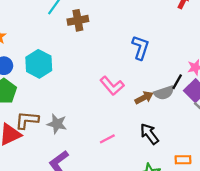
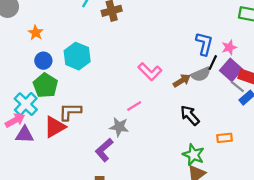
blue L-shape: (140, 48) -> (204, 44), moved
gray star: (57, 124) -> (119, 127), moved
pink line: (107, 139) -> (134, 106), moved

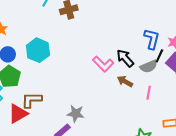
brown arrow: (182, 81) -> (125, 81), moved, turned -119
pink line: (134, 106) -> (149, 93), moved, turned -48
black arrow: (190, 115) -> (125, 58), moved

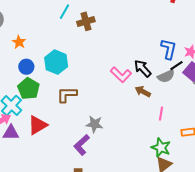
black line: (159, 56) -> (176, 66), turned 32
pink line: (149, 93) -> (161, 114), moved
brown L-shape: (32, 100) -> (67, 95), moved

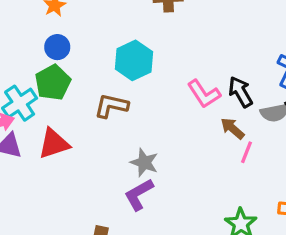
cyan hexagon: (56, 62) -> (134, 60), moved
pink line: (161, 114) -> (246, 152), moved
purple L-shape: (82, 145) -> (139, 194), moved

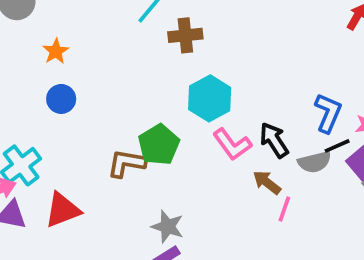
cyan hexagon: (134, 60) -> (210, 98), moved
green pentagon: (53, 83) -> (159, 145), moved

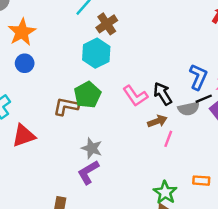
brown cross: (185, 35) -> (107, 24), turned -30
orange star: (56, 51) -> (22, 32), size x1.6
cyan hexagon: (210, 98) -> (96, 53), moved
brown arrow: (267, 182) -> (157, 121), turned 120

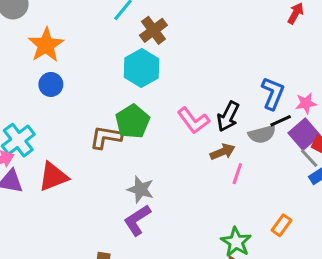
black arrow: (163, 94) -> (228, 116), turned -120
orange rectangle: (201, 181) -> (282, 225), turned -56

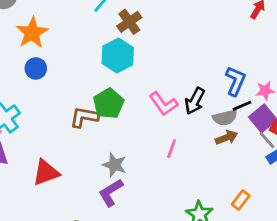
brown arrow: (223, 152) -> (227, 138), moved
pink line: (237, 174) -> (172, 149), moved
red triangle: (53, 177) -> (46, 173), moved

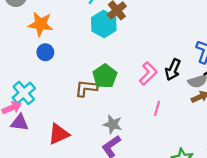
orange star: (32, 33) -> (41, 24), turned -30
cyan hexagon: (118, 55) -> (104, 24), moved
pink L-shape: (163, 104) -> (148, 73), turned -95

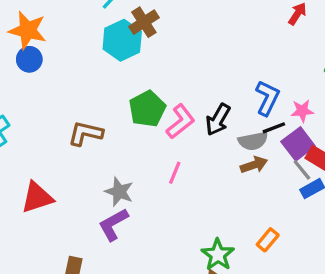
blue circle: (45, 52) -> (29, 59), moved
green pentagon: (105, 76) -> (147, 109), moved
pink line: (157, 108) -> (175, 173), moved

